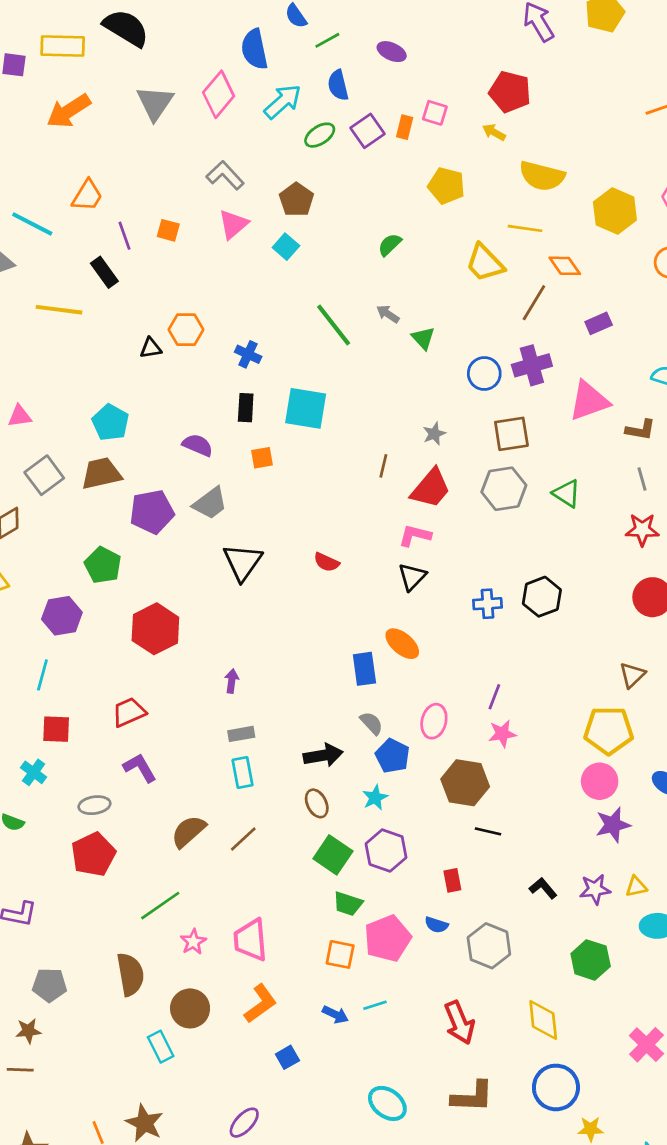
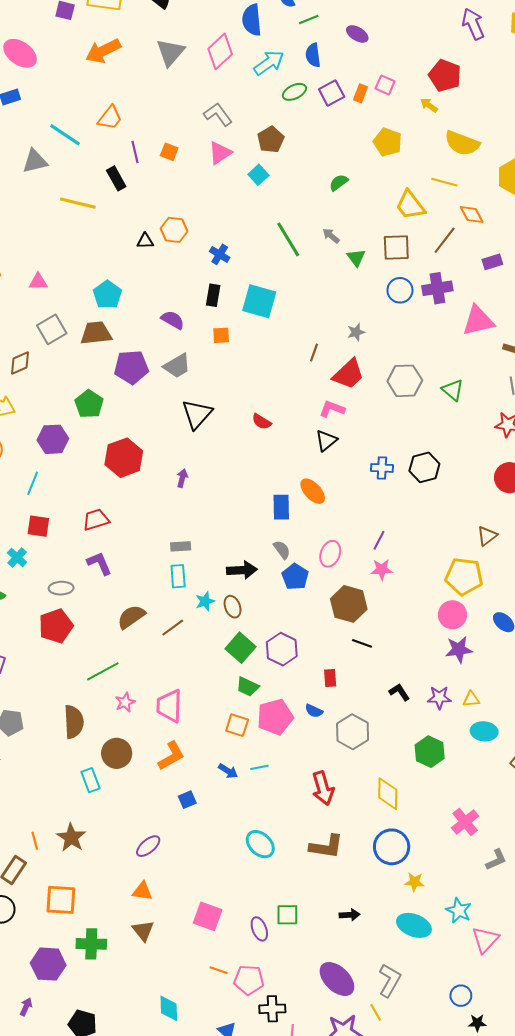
brown square: (511, 434) -> (396, 248), moved
purple arrow: (232, 681) -> (182, 478), moved
cyan star: (375, 798) -> (205, 601), moved

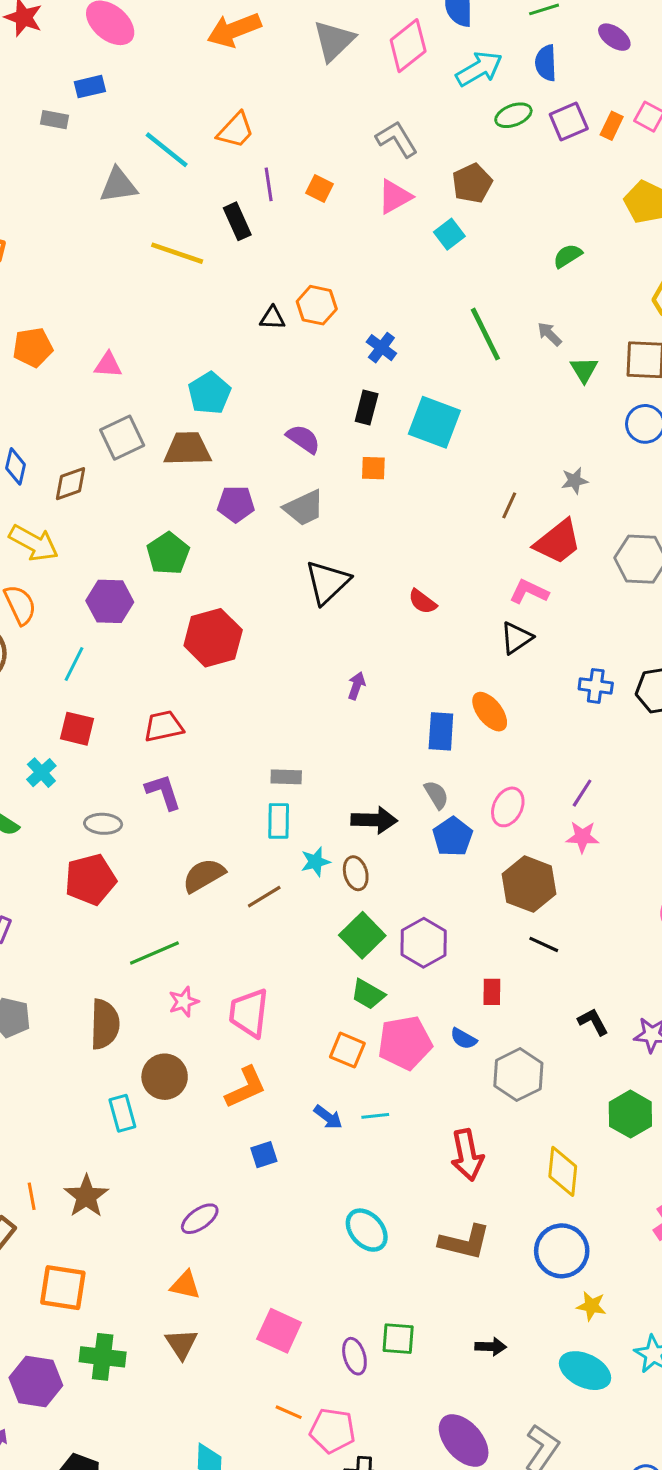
purple pentagon: (131, 367) -> (236, 504), size x0.7
purple arrow: (182, 478) -> (356, 686), moved

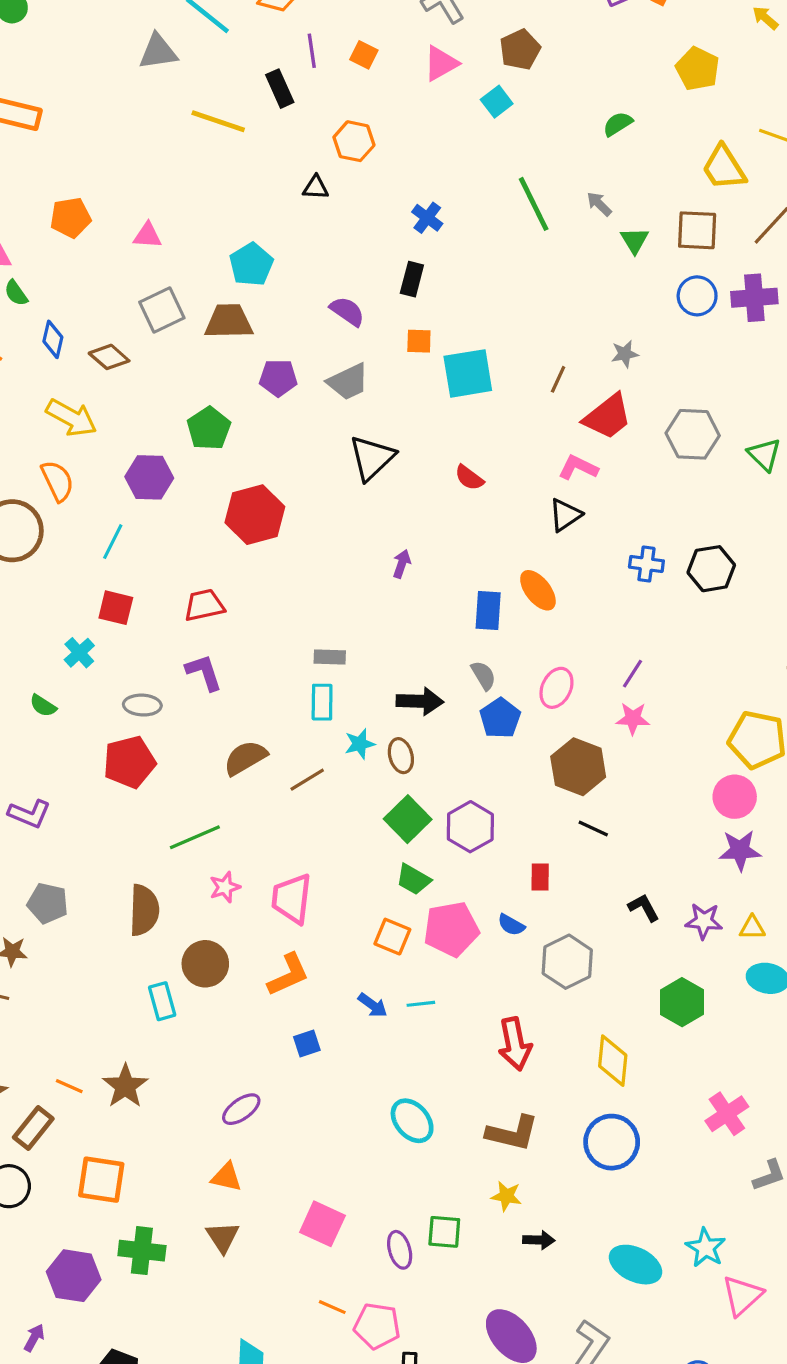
orange hexagon: (317, 305) -> (354, 141), moved
cyan square: (434, 422) -> (468, 373), moved, turned -30
brown diamond: (70, 484) -> (109, 357), turned 60
orange line: (32, 1196) -> (69, 1086), turned -56
yellow star: (591, 1306) -> (506, 1196), moved

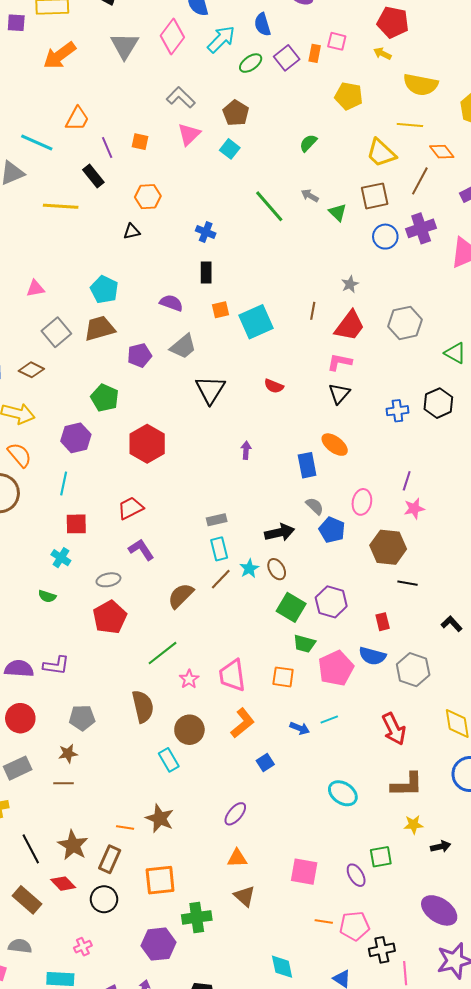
green triangle: (764, 455) -> (455, 353), moved
brown line: (307, 780) -> (221, 579), moved
blue semicircle: (511, 925) -> (372, 656), size x1.5
orange square: (392, 937) -> (283, 677), moved

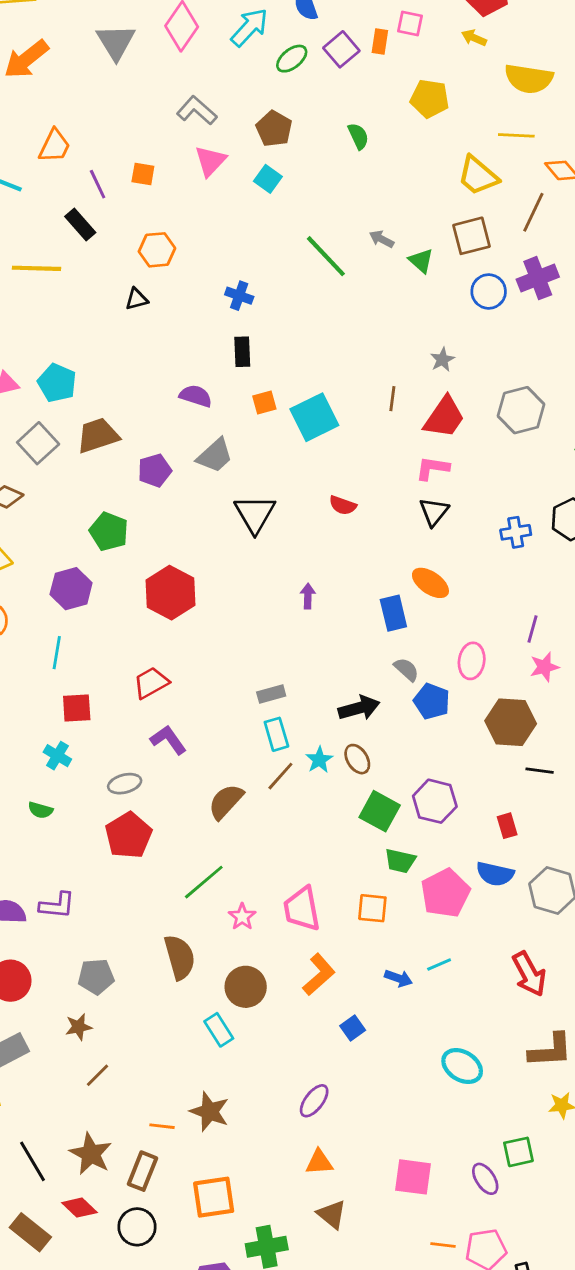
green semicircle: (308, 143) -> (358, 136), moved, turned 114
cyan pentagon: (104, 290) -> (57, 383), moved
brown line: (63, 783) -> (98, 1075), moved, turned -42

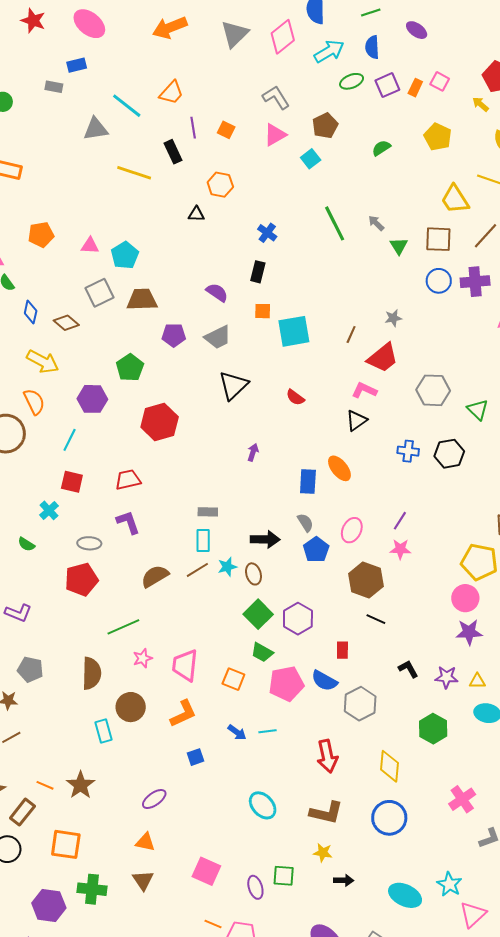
green semicircle: (358, 136) -> (381, 148), turned -114
gray hexagon: (521, 410) -> (433, 390), moved

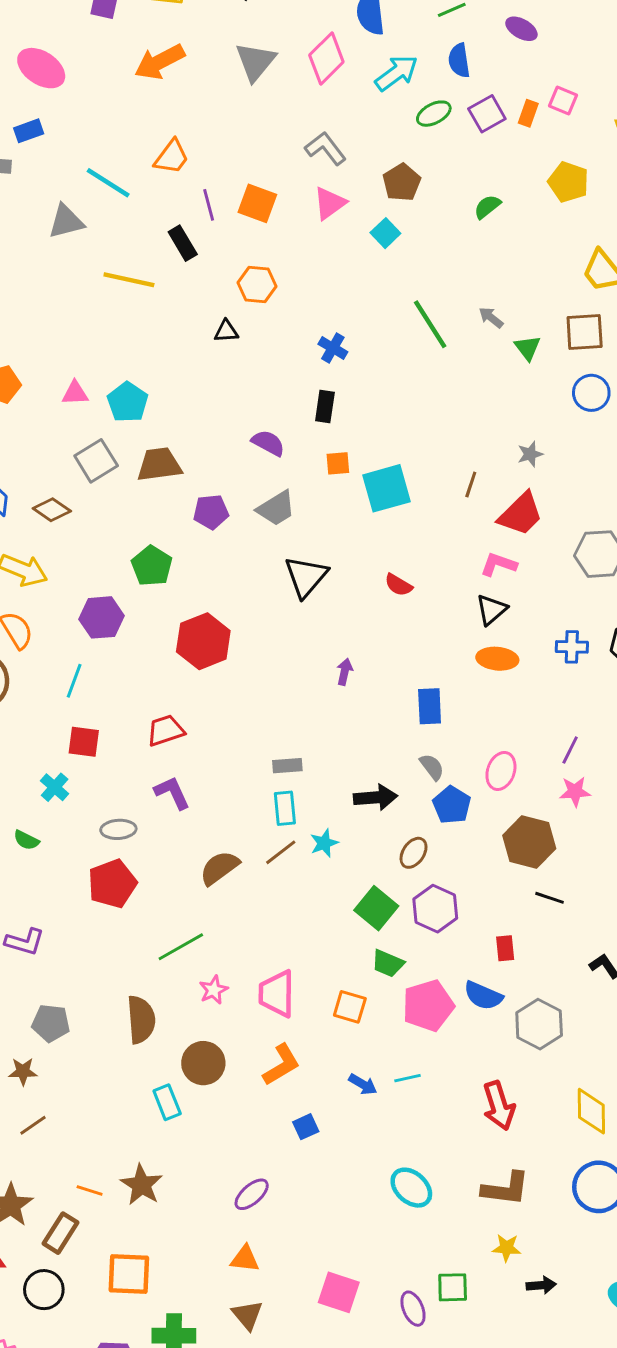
orange square: (226, 130) -> (257, 203), size x1.5
orange ellipse: (339, 468) -> (497, 659), moved, turned -40
brown ellipse: (253, 574) -> (414, 853), moved, turned 55

